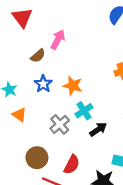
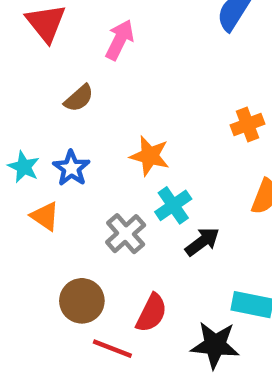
pink arrow: (58, 39) -> (120, 40), moved
blue star: (43, 84) -> (71, 168), moved

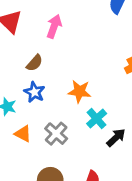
blue star: (71, 168) -> (34, 92), moved
gray cross: (126, 234) -> (56, 134), moved

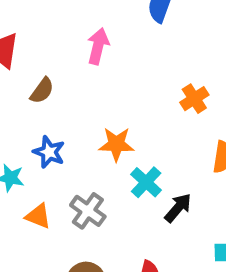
pink arrow: (54, 26) -> (98, 46), moved
brown semicircle: (34, 63) -> (42, 91), moved

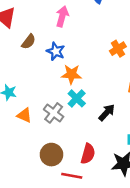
blue star: (49, 152) -> (56, 51), moved
cyan cross: (146, 182) -> (77, 98), moved

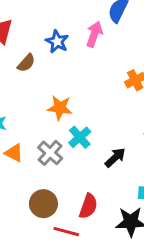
pink arrow: (62, 16) -> (94, 34), moved
blue star: (56, 51) -> (57, 42), moved
orange star: (71, 74) -> (60, 108), moved

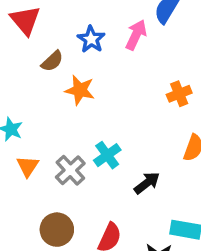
orange star: (60, 108) -> (80, 90), moved
orange triangle: (14, 153) -> (28, 166), turned 30

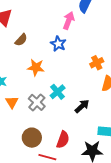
blue star: (91, 39) -> (58, 44), moved
orange star: (80, 90) -> (36, 67), moved
orange cross: (179, 94) -> (97, 63), moved

